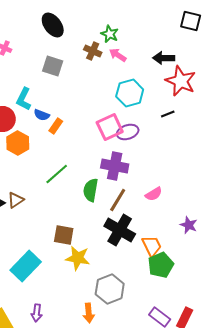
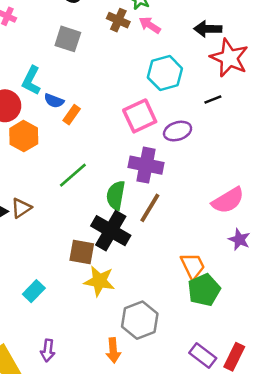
purple ellipse: (128, 132) -> (178, 131), moved
pink semicircle: (154, 194) -> (228, 200), moved, size x1.5
black cross: (120, 230) -> (111, 231), moved
cyan rectangle: (26, 266) -> (34, 291), size x0.6

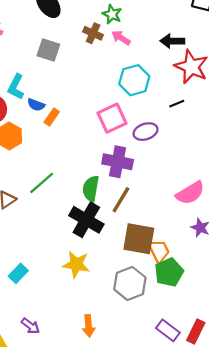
green line: (73, 175) -> (42, 183), moved
brown square: (82, 252) -> (139, 239), moved, size x1.4
gray hexagon: (140, 320) -> (130, 283), moved
purple arrow: (48, 350) -> (30, 326), turned -60

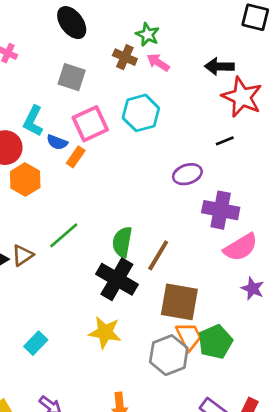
cyan hexagon: (134, 80) -> (141, 113), moved
pink square: (112, 118) -> (90, 124), moved
purple cross: (118, 162) -> (221, 210), moved
orange trapezoid: (159, 251) -> (189, 336), moved

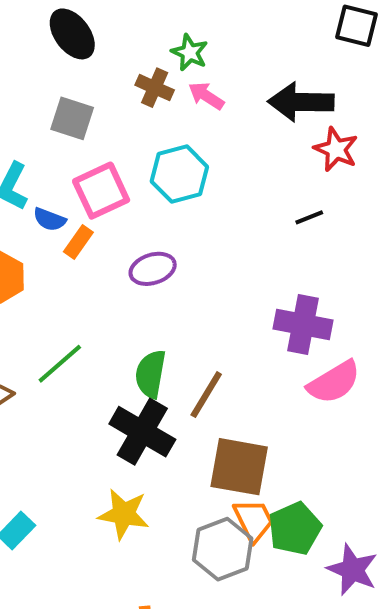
black arrow: (219, 66) -> (301, 102), size x1.4
red star: (242, 97) -> (336, 149), size x0.7
purple ellipse: (187, 174) -> (153, 269), moved
purple star: (253, 289) -> (352, 570), moved, size x1.4

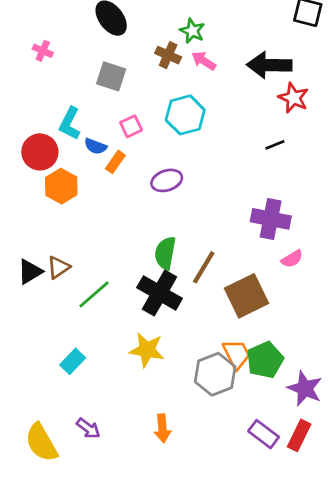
pink square: (101, 191) -> (131, 126), size x0.6
green line: (60, 364) -> (94, 294), moved
pink semicircle: (334, 382) -> (292, 259), size x0.6
brown square: (239, 467) -> (246, 296), moved, turned -36

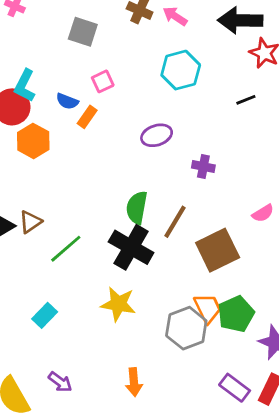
cyan hexagon: (185, 115) -> (181, 70), moved
cyan L-shape: (70, 123) -> (25, 86), moved
purple ellipse: (167, 180) -> (157, 135), moved
purple cross: (271, 219) -> (203, 166), moved, size x0.6

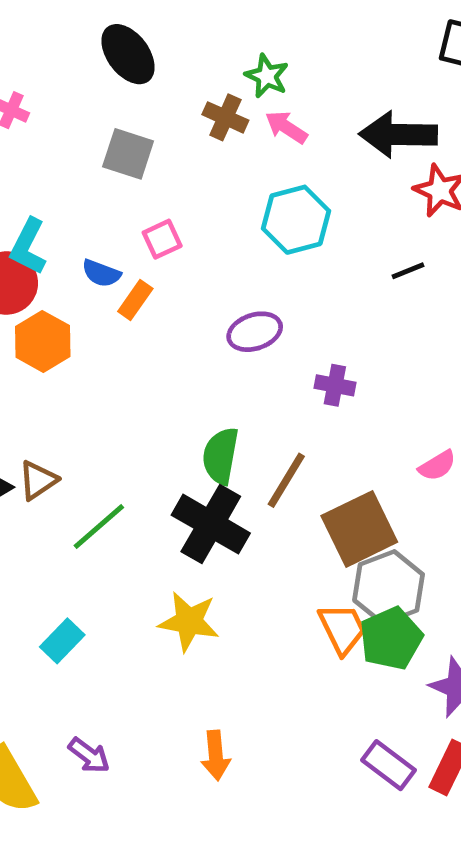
gray hexagon: (186, 328) -> (389, 587), moved

